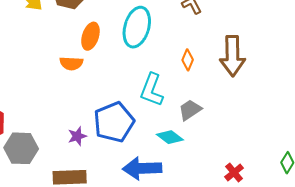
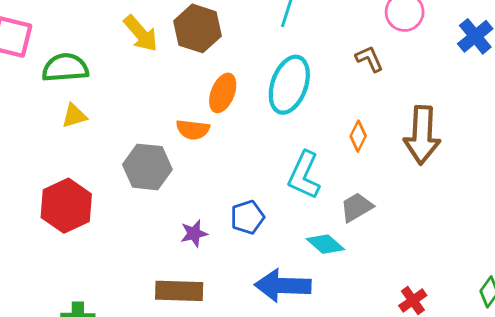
blue pentagon: (114, 122) -> (247, 217), size x0.6
gray hexagon: (21, 148) -> (147, 167), moved

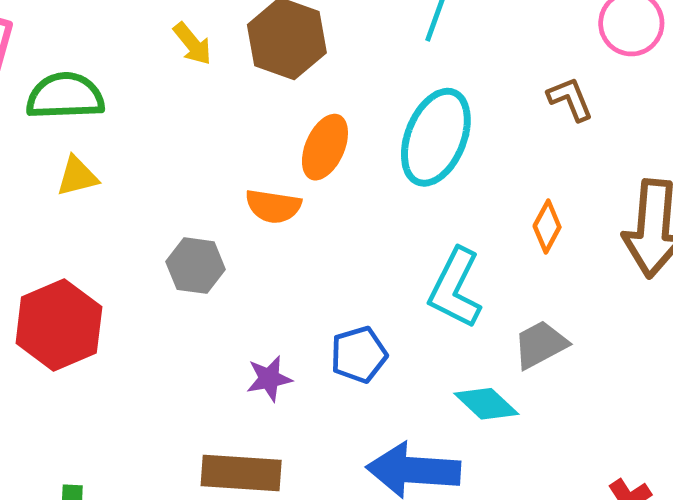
yellow arrow: (141, 33) -> (192, 44), size x0.7
gray hexagon: (147, 167) -> (196, 266), size x0.7

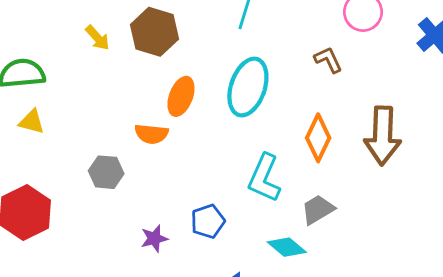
yellow triangle: (77, 176) -> (32, 122), turned 32
orange diamond: (547, 227) -> (318, 138), size x1.5

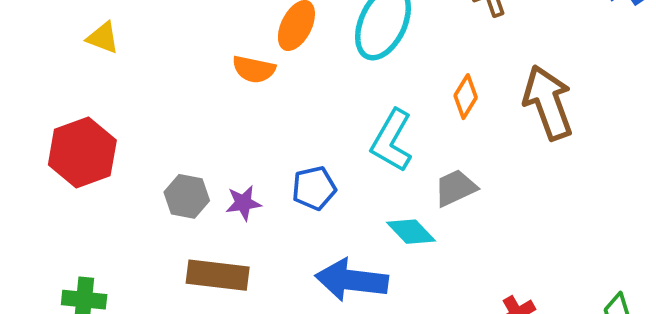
brown arrow: (383, 136) -> (548, 103), turned 152
orange diamond: (318, 138) -> (466, 97), size x0.7
gray hexagon: (106, 172) -> (187, 196), moved

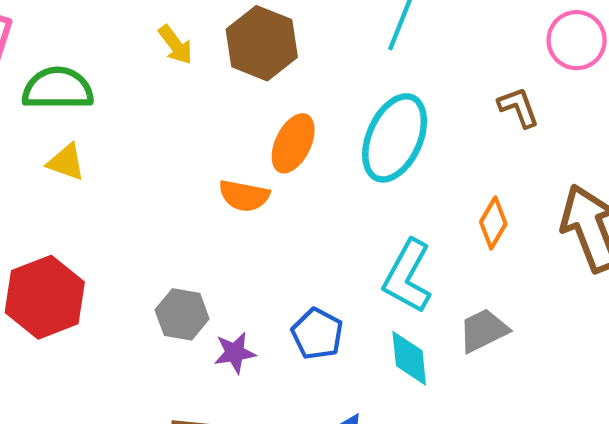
blue pentagon: (314, 188) -> (317, 334), turned -30
gray hexagon: (187, 196) -> (182, 314), moved
cyan diamond: (411, 232) -> (409, 358), moved, turned 39

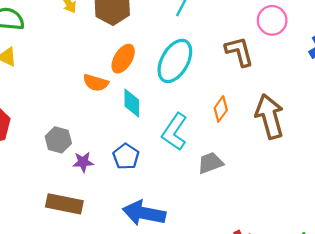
brown L-shape: (518, 107) -> (239, 52), size x1.4
cyan diamond: (409, 358) -> (132, 103), moved

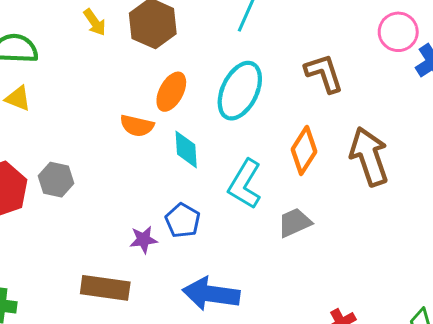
pink circle: (272, 20) -> (398, 32), moved
orange diamond: (221, 109) -> (304, 150), size x1.4
gray hexagon: (58, 140) -> (56, 180), moved
purple star: (83, 162) -> (143, 240), moved

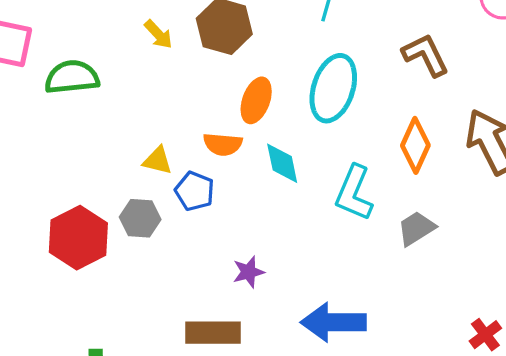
yellow triangle: (18, 98) -> (158, 161), moved
blue pentagon: (183, 221) -> (195, 191), moved

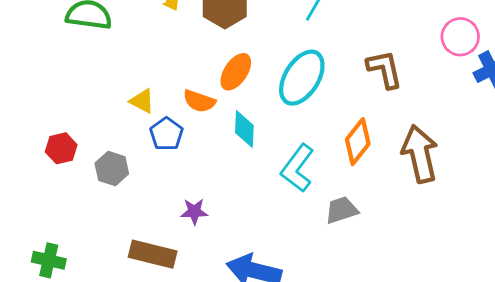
gray hexagon: (140, 218) -> (112, 169), moved
red hexagon: (78, 238) -> (61, 148), size x0.6

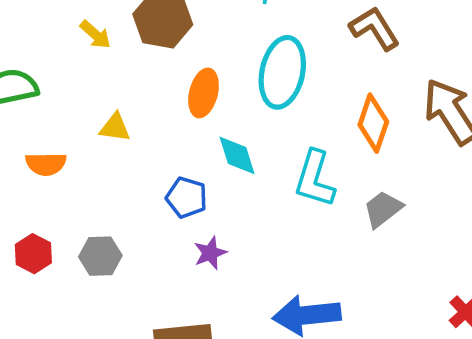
yellow triangle: (142, 101) -> (115, 128), moved
orange semicircle: (199, 101) -> (46, 164), moved
blue pentagon: (166, 134) -> (187, 197), moved
purple star: (194, 212) -> (210, 253), moved

